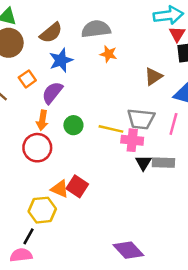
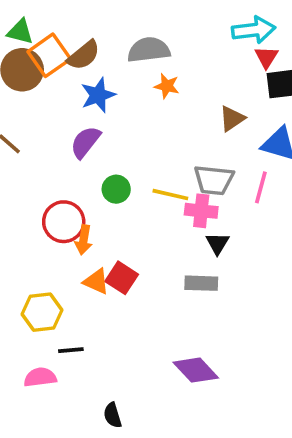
orange square: (27, 79) -> (49, 55), moved, size x1.6
orange arrow: (42, 120) -> (84, 240), moved
gray rectangle: (163, 163) -> (201, 283), moved
yellow hexagon: (42, 210) -> (42, 312), moved
black line: (29, 236) -> (71, 350), moved, turned 56

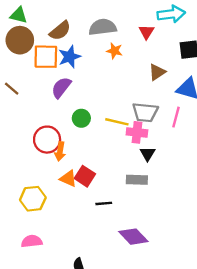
orange square: (49, 55) -> (46, 57), moved, turned 36
red triangle: (266, 57) -> (146, 32), moved
black line: (71, 350) -> (104, 203), moved

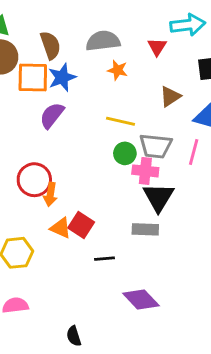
brown semicircle: (60, 31) -> (50, 45), turned -70
green circle: (81, 118) -> (125, 153), moved
yellow line: (117, 122) -> (121, 121), moved
black triangle: (148, 154) -> (159, 197), size x1.6

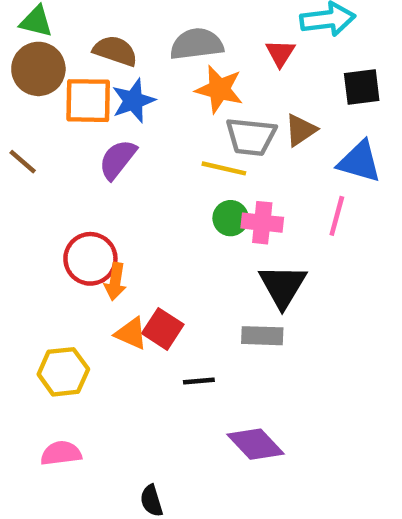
brown semicircle: (50, 45) -> (115, 51), turned -52
orange star: (118, 70) -> (219, 89), size x1.5
gray trapezoid: (156, 146) -> (251, 137), moved
pink cross: (145, 171) -> (262, 223), moved

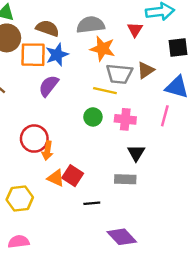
green circle: (231, 218) -> (93, 117), moved
black triangle: (283, 286) -> (136, 153), size x0.7

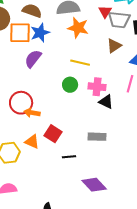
gray trapezoid: (119, 74) -> (119, 20), moved
orange arrow: (47, 151) -> (32, 113), turned 91
black triangle: (136, 153) -> (106, 102), moved, turned -35
orange triangle: (56, 178) -> (32, 142), moved

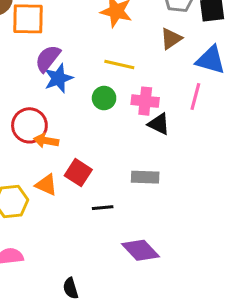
blue star: (40, 33) -> (58, 78), moved

